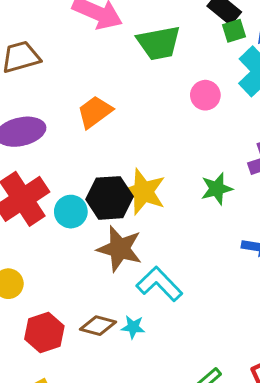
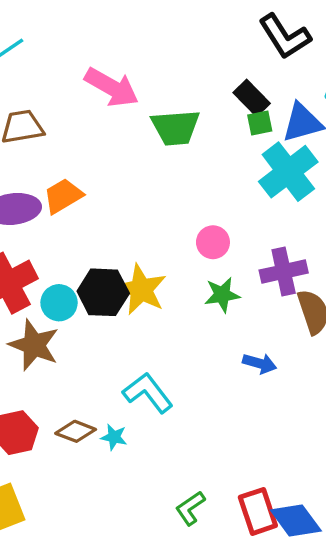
pink circle: (205, 95) -> (213, 242), moved
orange trapezoid: (95, 112) -> (63, 196), moved
brown star: (120, 249) -> (34, 345), moved

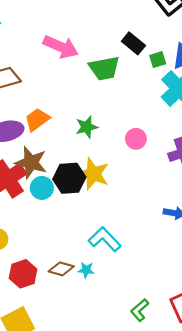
black rectangle: (252, 98) -> (133, 43), moved
green star: (222, 295) -> (87, 127), moved
brown star: (34, 345) -> (31, 163), moved

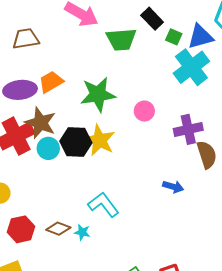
green square: (158, 60) -> (174, 37), turned 35
green star: (87, 127) -> (98, 94), size x1.6

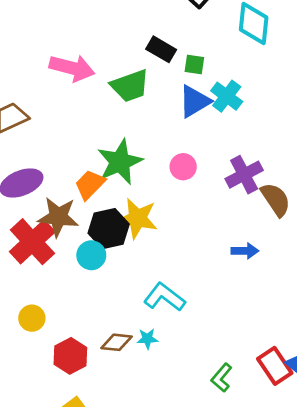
blue triangle: (200, 37) -> (195, 101), moved
cyan cross: (191, 67) -> (227, 96), size x0.7
orange trapezoid: (51, 82) -> (90, 185), moved
cyan circle: (48, 148) -> (91, 255), moved

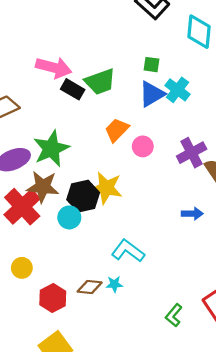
black rectangle: (161, 49) -> (73, 89), moved
green star: (120, 162) -> (51, 149), moved
orange trapezoid: (90, 185) -> (117, 130), moved

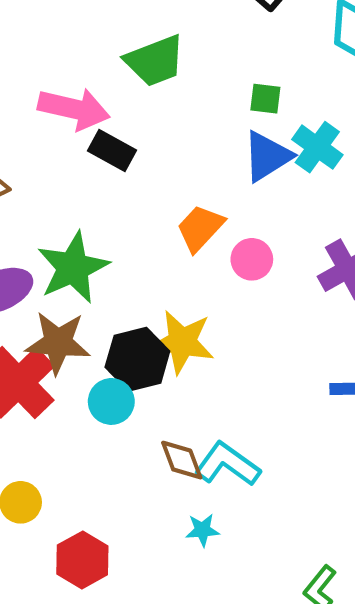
green trapezoid: (100, 82) -> (155, 61), moved
brown diamond: (90, 287) -> (182, 460), moved, turned 65

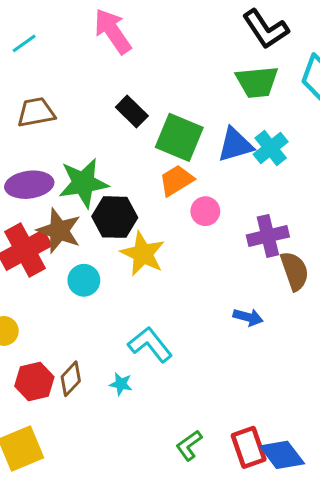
green trapezoid: (155, 61) -> (257, 82), moved
green square: (265, 99) -> (179, 137), moved, size x2.0
pink arrow: (74, 109) -> (113, 31), moved, turned -153
black hexagon: (137, 359) -> (115, 217), moved
brown diamond: (182, 460) -> (71, 379), moved, turned 48

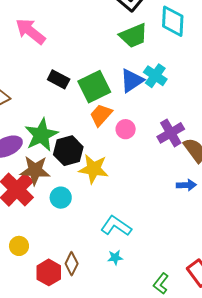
green square: (179, 137) -> (94, 87), turned -32
blue arrow: (248, 317) -> (186, 185), moved
cyan star: (121, 384) -> (115, 258), moved

